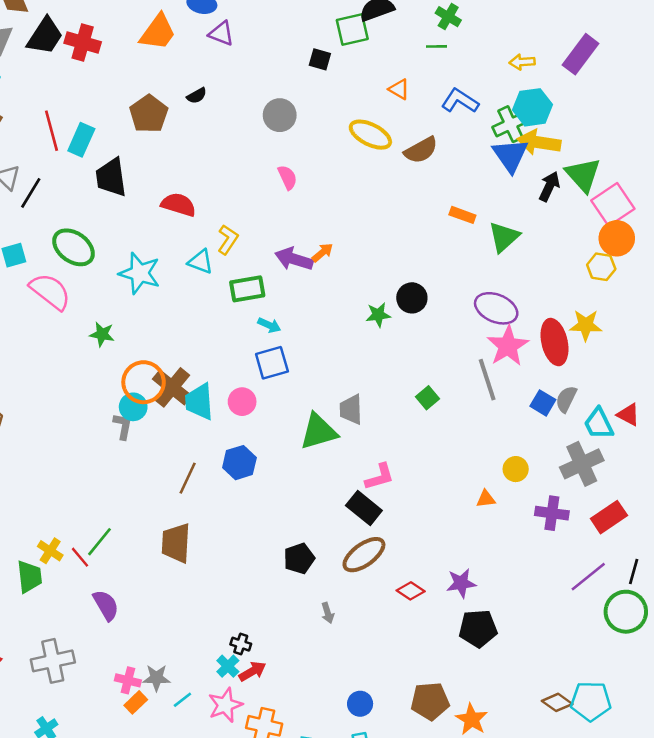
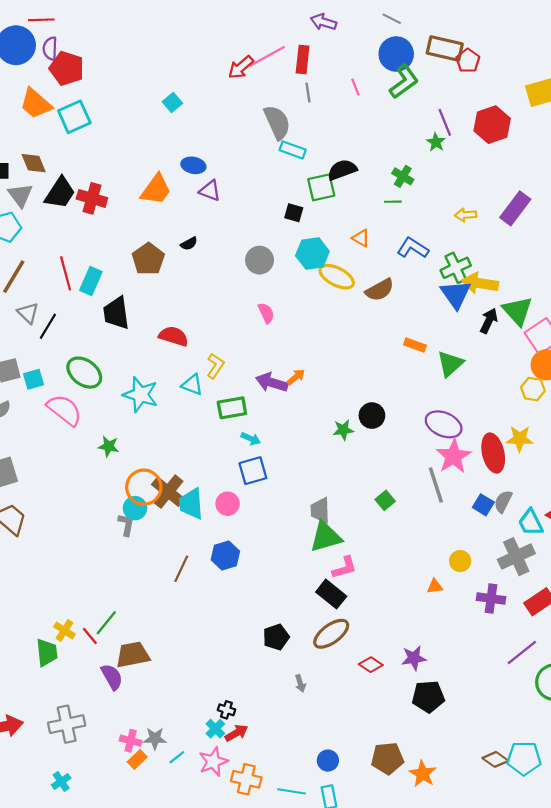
cyan hexagon: (532, 107) -> (312, 254), moved
green triangle: (319, 431) -> (326, 537), moved
brown trapezoid: (176, 543) -> (133, 655), moved, turned 76

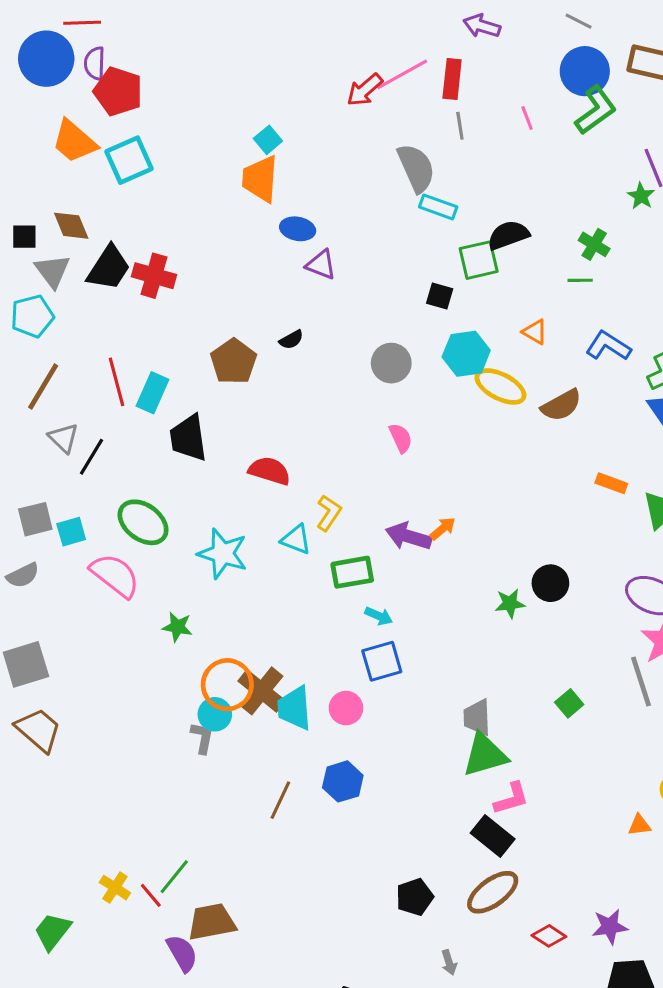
orange trapezoid: (156, 190) -> (260, 179), moved, turned 148
green trapezoid: (47, 653) -> (52, 931), moved, turned -136

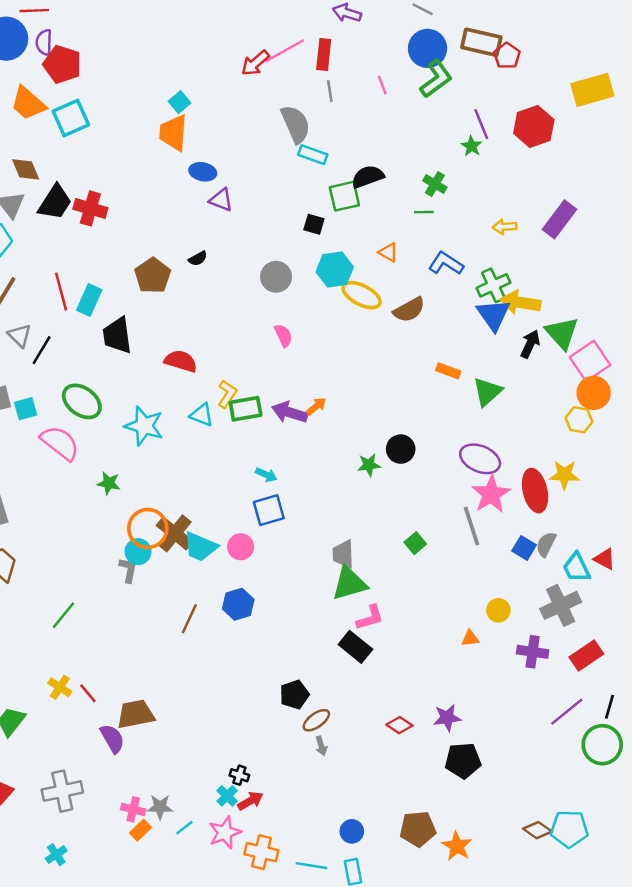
green rectangle: (352, 572) -> (246, 409), moved
cyan trapezoid: (294, 708) -> (200, 547), turned -63
green line: (174, 877) -> (64, 615), moved
brown ellipse: (493, 892) -> (316, 720), moved, size x0.7

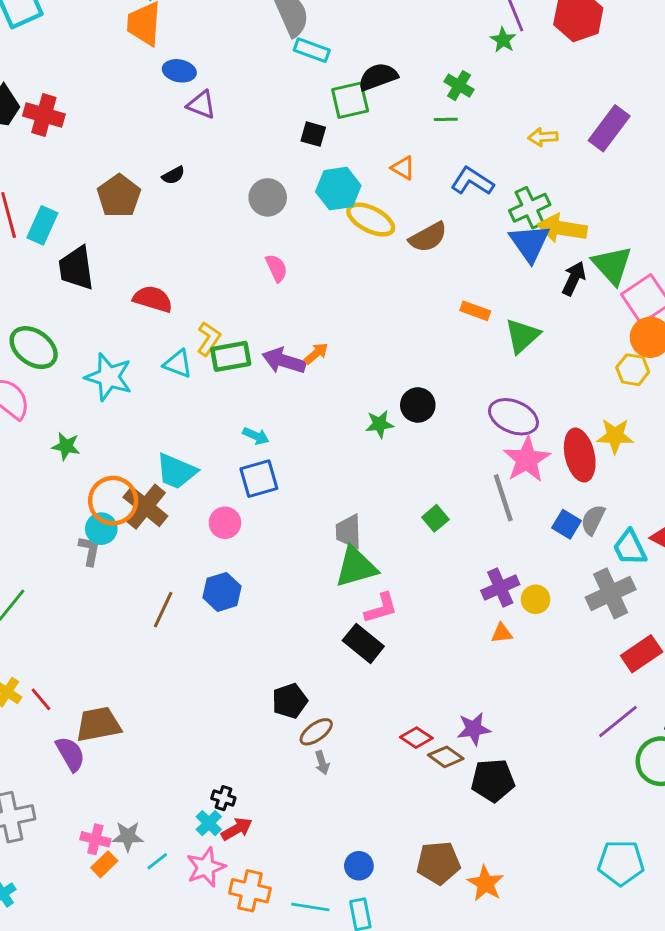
cyan trapezoid: (200, 547) -> (176, 471), moved
purple cross: (533, 652) -> (500, 588), moved, turned -32
brown diamond: (537, 830) -> (446, 757), moved

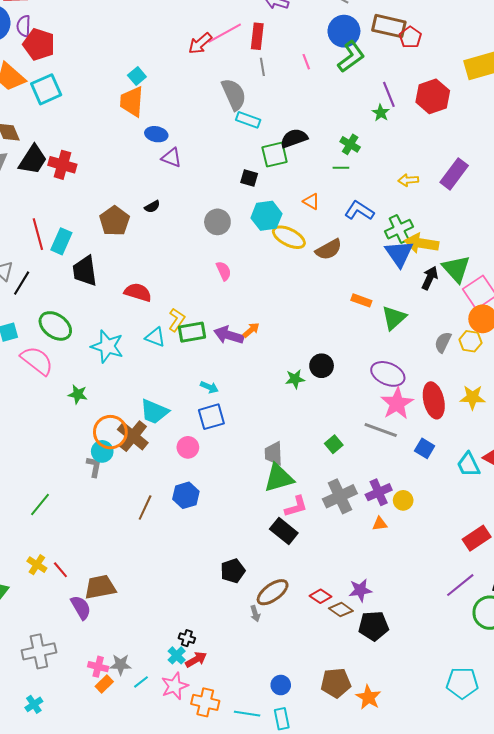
yellow star: (615, 436) -> (473, 397), moved
gray line: (503, 498) -> (381, 430), turned -52
gray semicircle: (593, 520) -> (443, 342), moved
gray cross: (611, 593) -> (340, 496), moved
brown ellipse: (316, 732) -> (273, 592), moved, size x1.4

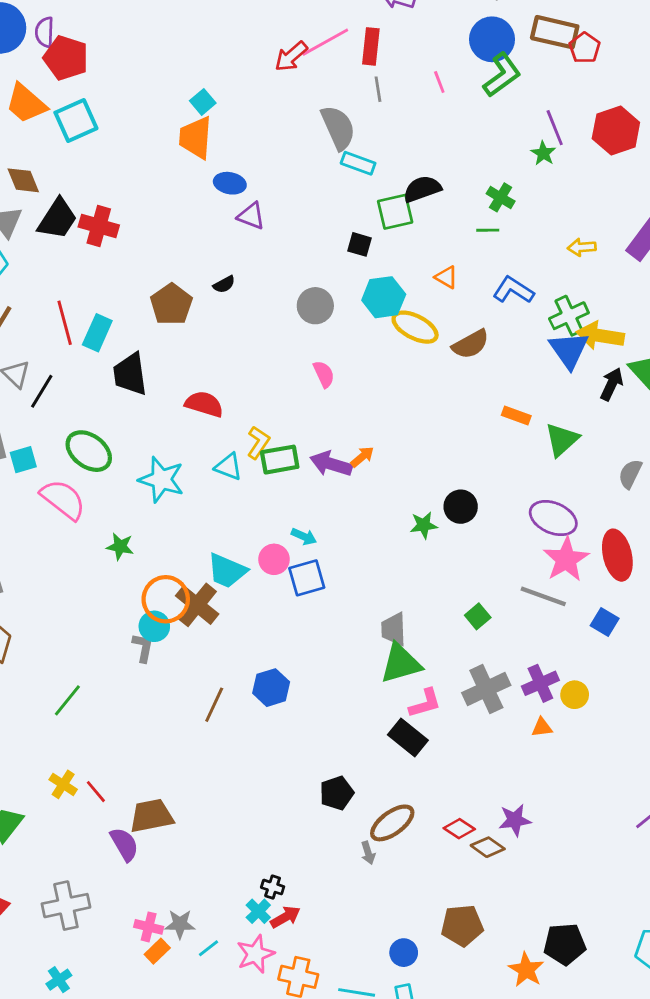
pink circle: (188, 447) -> (274, 559), moved
black pentagon: (374, 626) -> (565, 944), moved
brown pentagon: (336, 683) -> (462, 926), moved

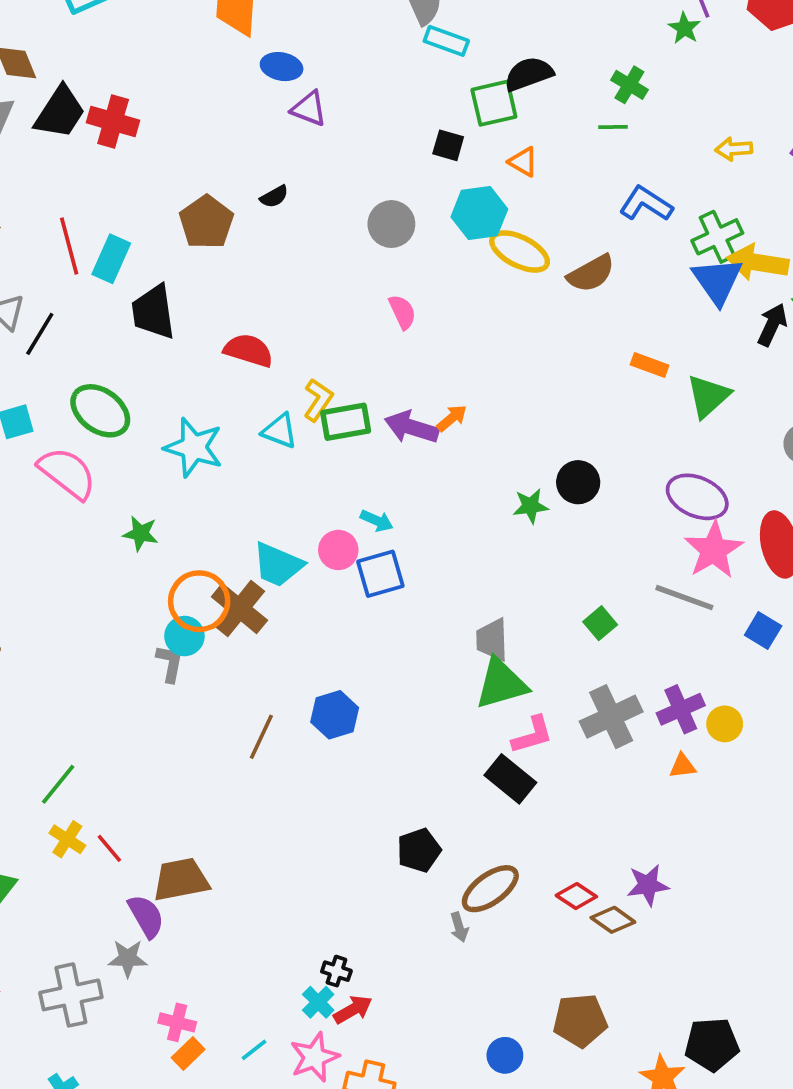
orange triangle: (446, 277) -> (523, 162), moved
green line: (67, 700) -> (58, 784), moved
gray star: (180, 924) -> (128, 958), moved

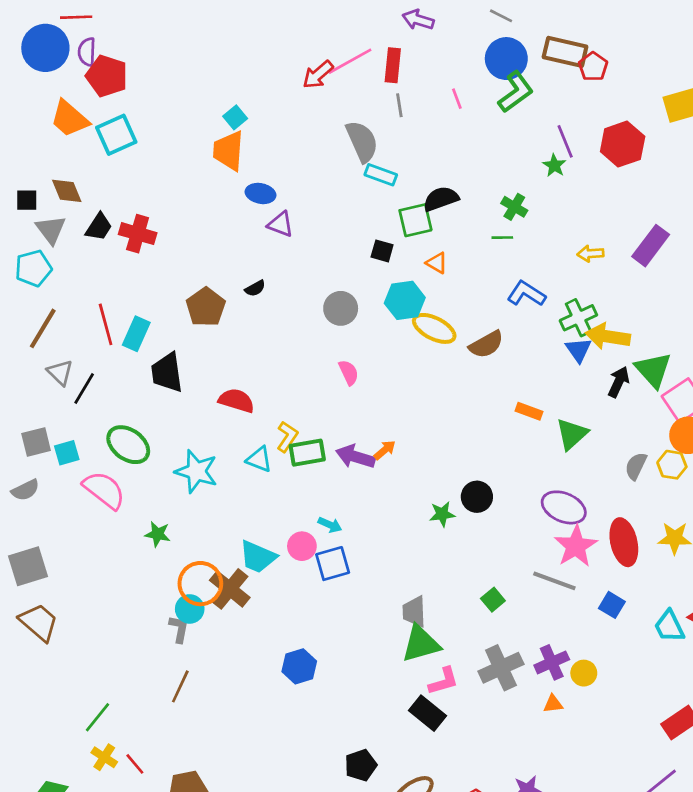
black trapezoid: (60, 112) -> (99, 227), size x0.7
blue triangle: (717, 281) -> (578, 350), size x0.7
brown line: (261, 737) -> (180, 686), moved

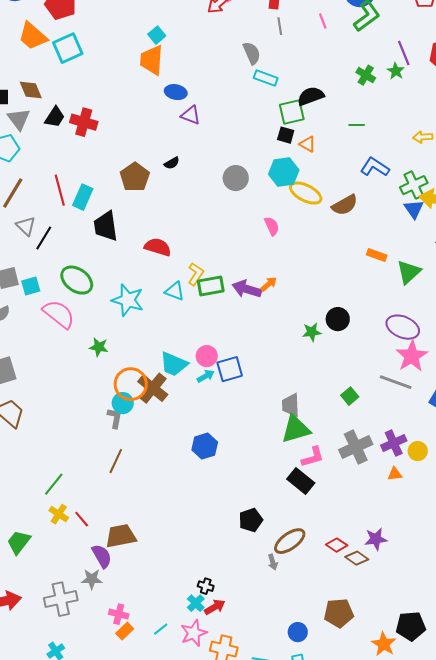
gray semicircle: (362, 141) -> (252, 53), size x0.7
green cross: (514, 207) -> (366, 75), moved
black square: (382, 251) -> (286, 135), moved
pink semicircle: (349, 373) -> (272, 226), moved
cyan arrow: (330, 525) -> (206, 376), moved, turned -54

